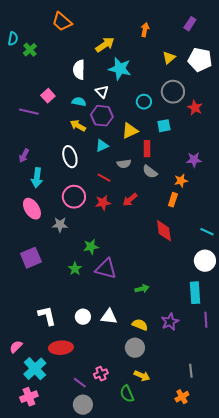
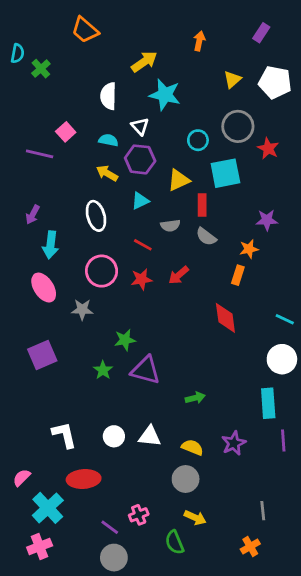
cyan square: (164, 126) -> (225, 173), size x1.6

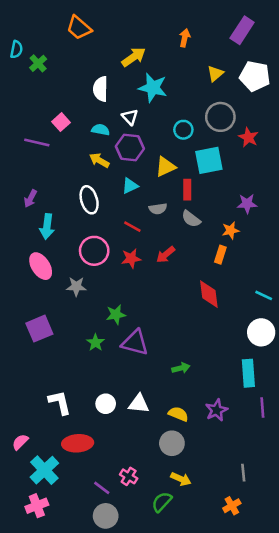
purple rectangle: (261, 33) -> (242, 30), size x1.5
pink cross: (139, 515) -> (129, 476), turned -36
green semicircle: (175, 542) -> (162, 502), turned 65

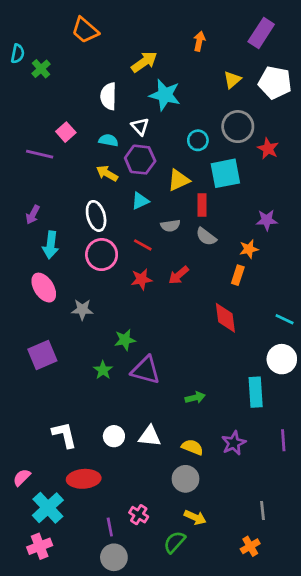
pink circle: (94, 251) -> (102, 255), moved
cyan rectangle: (248, 373) -> (256, 392), moved
purple line: (102, 488) -> (110, 527), turned 42

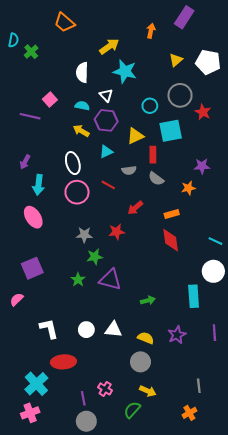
purple rectangle: (261, 33) -> (184, 17), moved
orange rectangle: (238, 275) -> (172, 214), moved, turned 56
red star: (141, 279) -> (117, 232), moved
gray star: (82, 310) -> (84, 235), moved
pink semicircle: (22, 477) -> (17, 299), moved

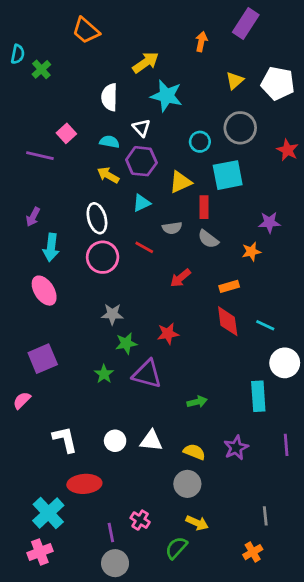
red star: (203, 112) -> (288, 150), moved
red star: (117, 232) -> (168, 334), moved
cyan line: (215, 241) -> (265, 325), moved

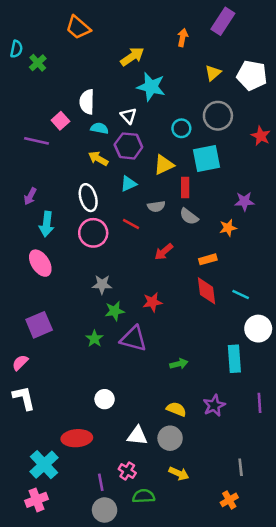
white semicircle: (109, 97) -> (87, 102), moved
white L-shape: (65, 439) -> (24, 398), moved
white triangle: (151, 441) -> (137, 436), moved
green semicircle: (176, 548) -> (144, 496), moved, turned 45

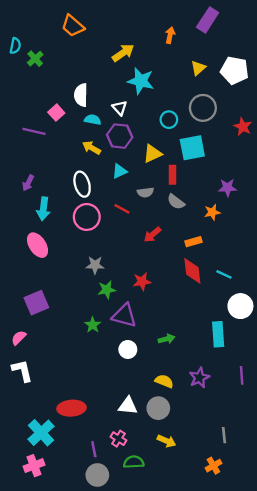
green star: (94, 339) -> (93, 325), moved
white circle: (105, 399) -> (128, 349), moved

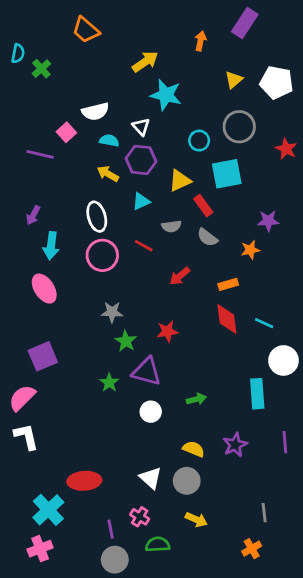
white semicircle: (81, 95) -> (95, 112), turned -105
red rectangle: (172, 175) -> (203, 206), turned -36
green star: (107, 290) -> (126, 341), turned -30
pink semicircle: (19, 338) -> (22, 398), size x1.5
white triangle: (128, 406) -> (151, 478), turned 36

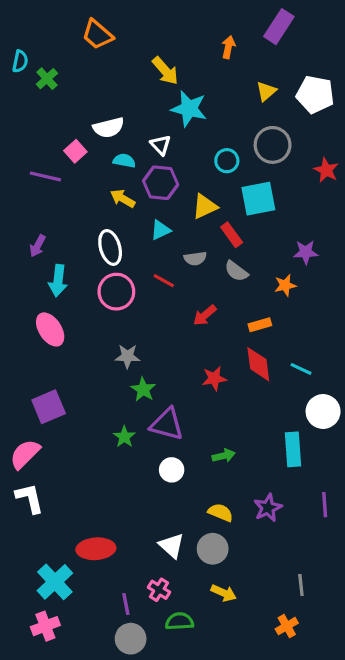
yellow arrow: (145, 62) -> (165, 71), turned 84
red star: (167, 331) -> (214, 378), moved

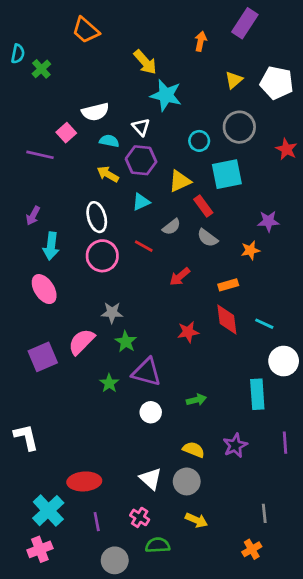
gray semicircle: (195, 258) -> (171, 227), turned -30
pink semicircle: (25, 454) -> (81, 342), moved
purple line: (126, 604) -> (97, 522), moved

